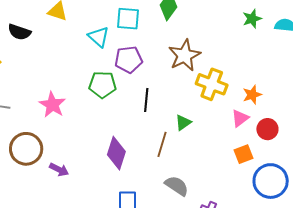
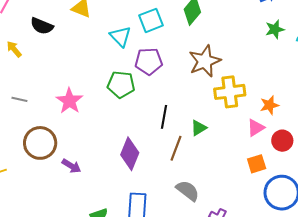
cyan square: (128, 19) -> (151, 20), turned -30
yellow cross: (212, 84) -> (230, 92), turned -32
black line: (146, 100) -> (164, 117), moved

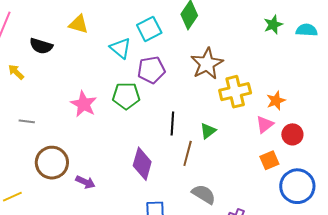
pink star: (69, 101) -> (84, 104), moved

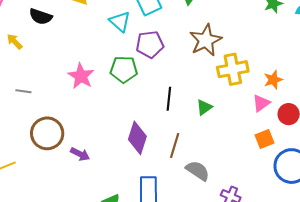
brown line: (188, 153) -> (175, 145), moved

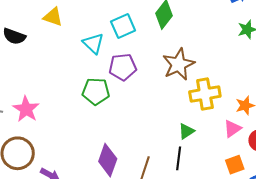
pink star: (81, 76) -> (26, 109), moved
black line: (169, 99) -> (179, 158), moved
green triangle: (204, 107) -> (186, 131), moved

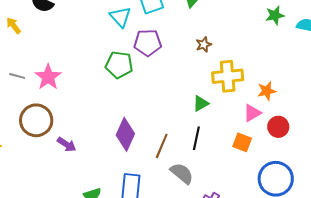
brown star: (179, 64) -> (204, 45), size x0.5
green triangle: (186, 131) -> (201, 103), moved
orange square: (235, 165) -> (242, 142), moved, turned 36

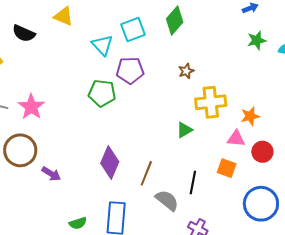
pink triangle: (252, 113) -> (236, 138), turned 36
black line: (196, 138) -> (193, 183), moved

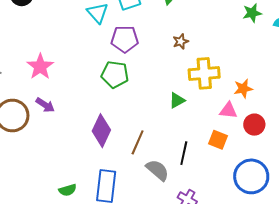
green pentagon: (102, 93) -> (115, 74), moved
pink star: (31, 107) -> (40, 67), moved
purple arrow: (51, 174) -> (45, 105), moved

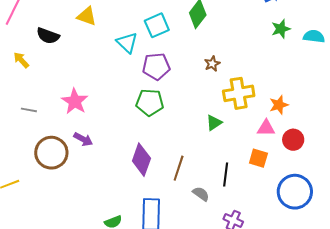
gray semicircle: (157, 170) -> (201, 194), size x0.7

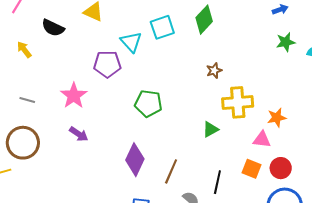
purple pentagon: (156, 66) -> (107, 64), moved
red circle: (293, 140) -> (281, 168), moved
brown circle: (51, 153) -> (23, 143), moved

